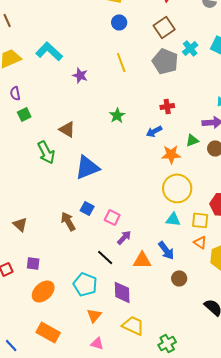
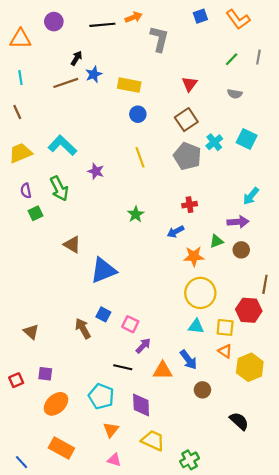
brown triangle: (67, 129) -> (72, 244), moved
green arrow: (46, 152) -> (59, 188), moved
black line: (105, 257) -> (123, 367), turned -30

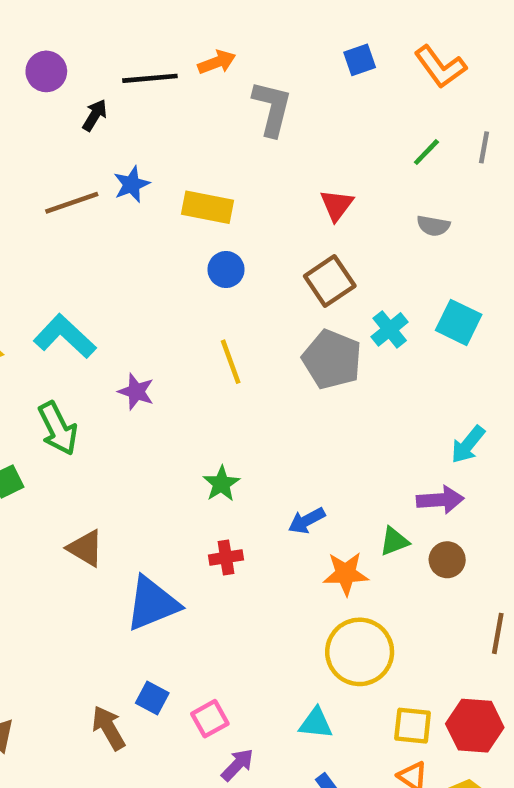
black arrow: (76, 58) -> (95, 115), moved
red cross: (190, 205) -> (226, 557), moved
red hexagon: (249, 310) -> (475, 726), moved
pink square: (130, 324) -> (210, 719), turned 35
cyan triangle: (196, 326) -> (316, 723), moved

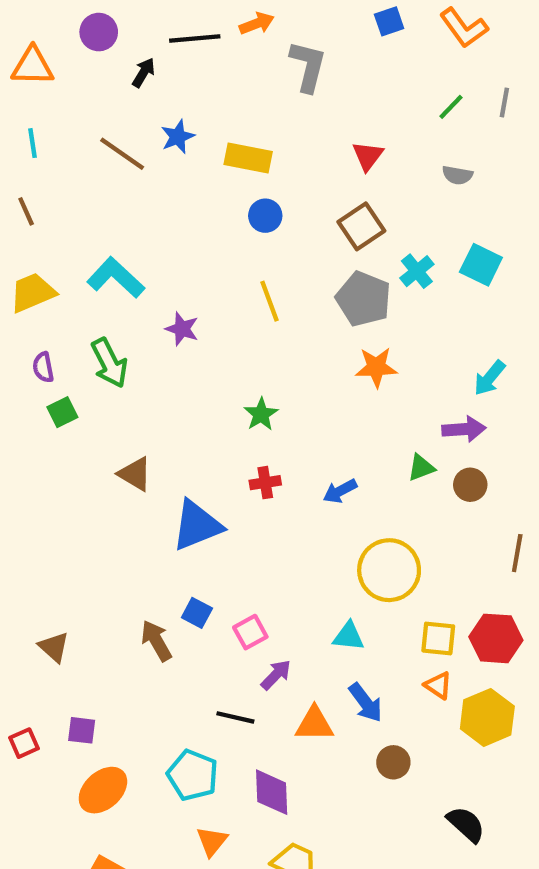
brown line: (72, 203) -> (122, 154), turned 54
blue arrow: (307, 521) -> (340, 491), moved
orange star: (346, 574) -> (376, 367), moved

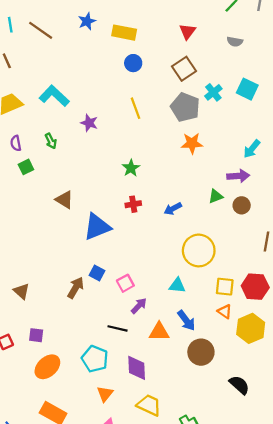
brown line: (122, 154) -> (41, 30), moved
green arrow: (109, 363) -> (51, 141), size x0.6
brown arrow: (156, 641) -> (76, 288), turned 60
brown circle: (393, 762) -> (201, 352), size x1.5

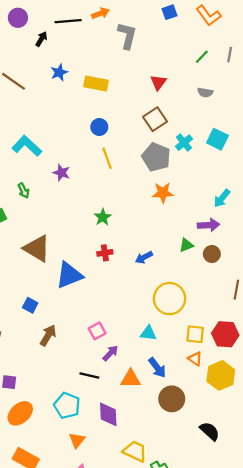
blue circle: (133, 63) -> (99, 127), moved
brown triangle: (64, 200) -> (37, 248), size x1.5
blue square: (97, 273) -> (30, 305), moved
yellow trapezoid: (149, 405) -> (135, 451), moved

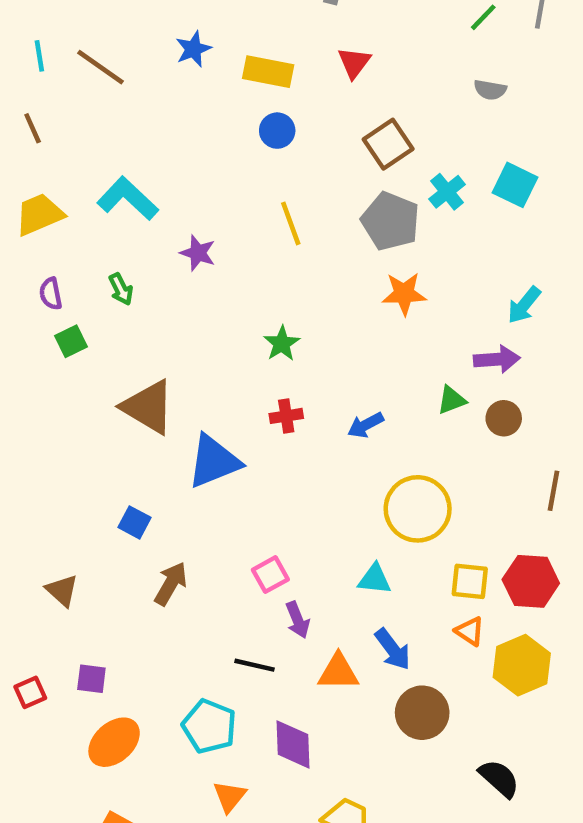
red triangle: (158, 82) -> (354, 63), moved
blue circle: (99, 127) -> (277, 131), moved
purple arrow: (110, 353) -> (298, 620), turned 114

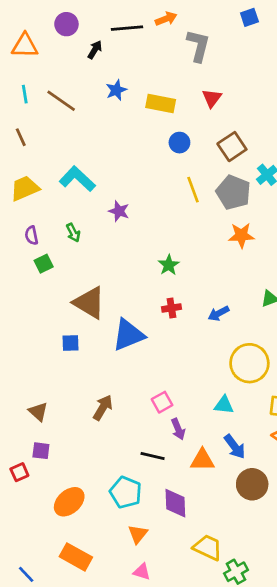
blue circle: (277, 131) -> (179, 143), moved
yellow line: (291, 223) -> (193, 190), moved
blue square: (134, 522) -> (71, 343), moved, turned -30
purple square: (91, 679) -> (41, 451), moved

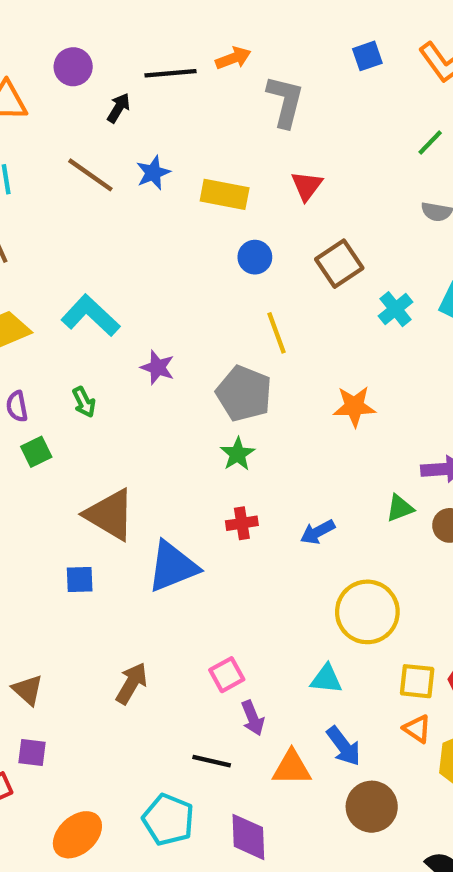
brown line: (61, 101) -> (90, 175), moved
gray pentagon: (233, 192) -> (244, 393), moved

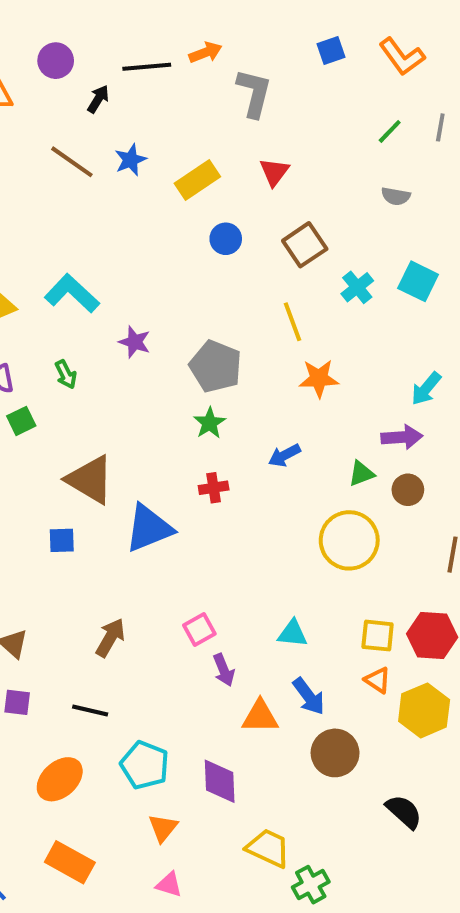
yellow rectangle: (225, 194) -> (197, 180), turned -45
yellow line: (276, 333) -> (293, 322), moved
blue arrow: (318, 532) -> (284, 455), moved
yellow circle: (367, 612) -> (349, 540), moved
black line: (212, 761) -> (90, 710), moved

